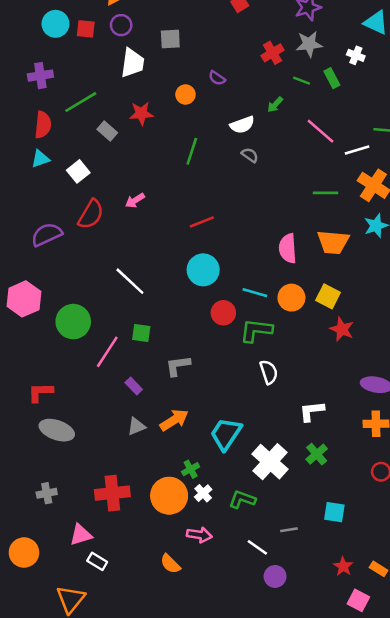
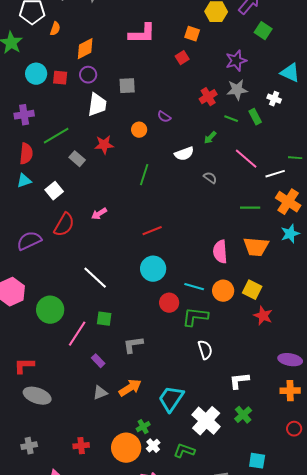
gray semicircle: (250, 155) -> (210, 178), moved
red cross: (112, 493) -> (81, 446), size x0.6

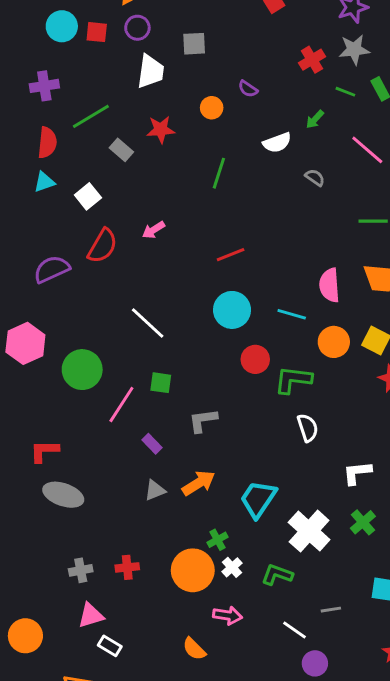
cyan line: (194, 287) -> (292, 314), moved
gray cross: (29, 446) -> (81, 570), moved

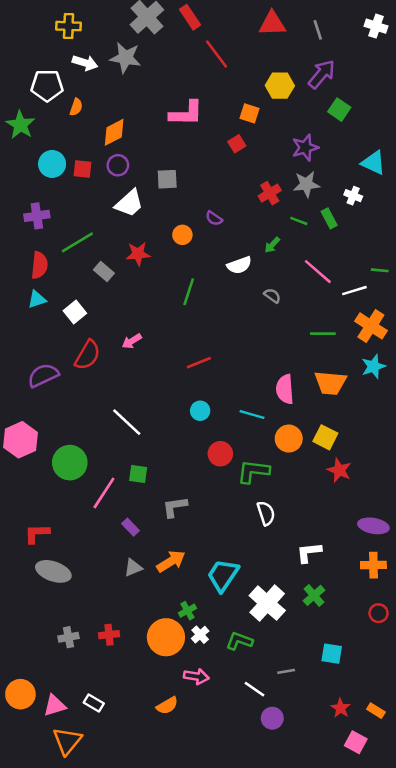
white trapezoid: (151, 71) -> (129, 203), turned 40
cyan circle: (232, 310) -> (200, 411), size x0.6
pink triangle: (91, 615) -> (55, 706), moved
orange semicircle: (194, 649) -> (167, 706), turned -75

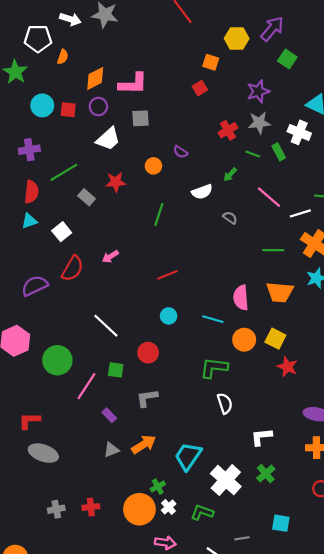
pink L-shape: (186, 113) -> (133, 84), moved
white cross: (353, 196) -> (299, 132), size x1.5
red circle: (220, 454) -> (148, 353), moved

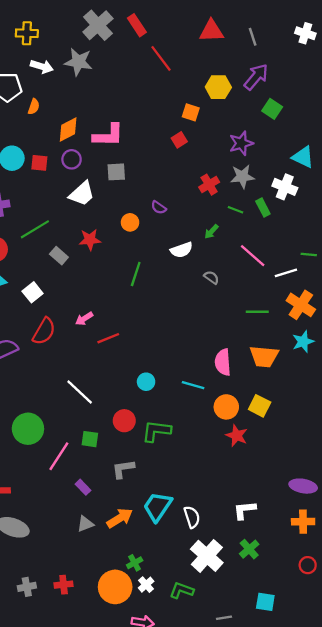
red line: (167, 275) -> (108, 338), moved
red star: (287, 367) -> (237, 436), moved
green L-shape: (214, 368) -> (156, 431), moved
white semicircle: (225, 403) -> (192, 517), moved
cyan trapezoid: (188, 456) -> (158, 507), moved

